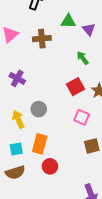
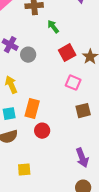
green arrow: (83, 58) -> (53, 27), moved
gray circle: (39, 109) -> (28, 55), moved

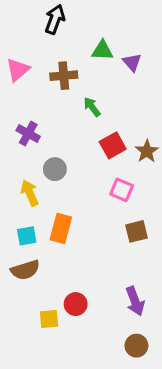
gray circle: (28, 55) -> (55, 169), moved
red circle: (42, 131) -> (76, 304), moved

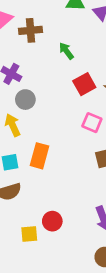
brown cross: (64, 76) -> (31, 30), moved
gray circle: (55, 169) -> (25, 100), moved

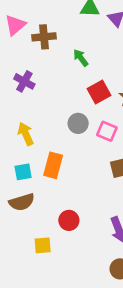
gray circle: (25, 100) -> (78, 123), moved
red circle: (52, 221) -> (69, 220), moved

